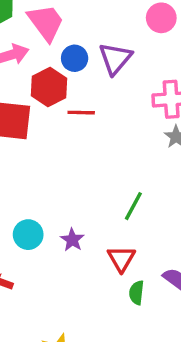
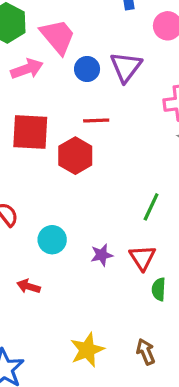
red hexagon: (49, 87) -> (75, 156), moved
purple star: (72, 240) -> (102, 255), moved, turned 30

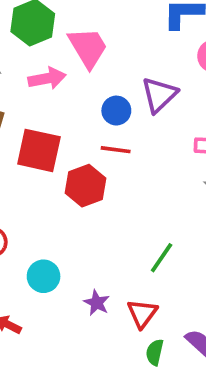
blue circle: (87, 69) -> (116, 111), moved
purple star: (102, 255) -> (97, 303), turned 30

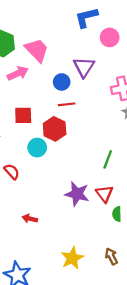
red square: (39, 150) -> (23, 115), size x0.7
cyan circle: (44, 276) -> (37, 148), moved
purple star: (97, 303) -> (77, 194), size x1.6

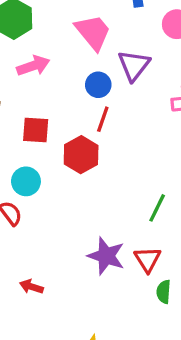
pink trapezoid: (37, 50) -> (93, 32), moved
red line: (67, 104) -> (103, 119), turned -70
cyan circle: (37, 148) -> (26, 181), moved

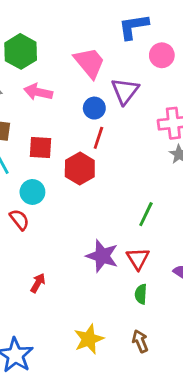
pink arrow: (33, 66) -> (38, 92), turned -148
red arrow: (31, 287) -> (38, 283), turned 102
green semicircle: (164, 292) -> (141, 294), moved

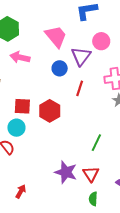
pink circle: (162, 55) -> (101, 41), moved
red line: (98, 138) -> (80, 88), moved
red square: (40, 147) -> (22, 106), moved

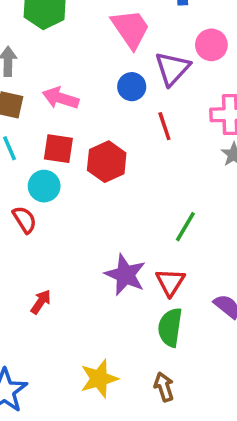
pink arrow: (20, 57) -> (61, 98), moved
red line: (80, 88) -> (164, 126), turned -42
green semicircle: (93, 199) -> (170, 327), size x1.5

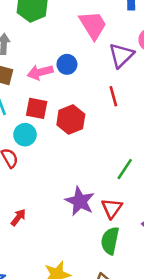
blue circle: (132, 87) -> (67, 64), moved
pink arrow: (61, 98) -> (40, 72), turned -35

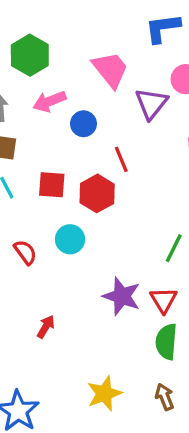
pink arrow: (40, 72) -> (49, 101), moved
red line: (113, 96) -> (121, 159), moved
cyan circle: (25, 135) -> (70, 239), moved

